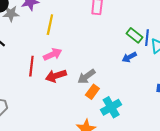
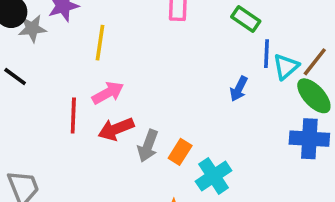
green rectangle: (135, 35) -> (246, 19), moved
blue arrow: (129, 57) -> (239, 89), turned -32
gray arrow: (86, 76) -> (148, 146), moved, turned -30

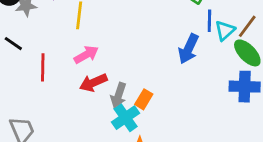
blue arrow: (239, 89) -> (188, 49), size x1.5
red line: (73, 115) -> (43, 67), moved
cyan cross: (214, 176) -> (126, 118), moved

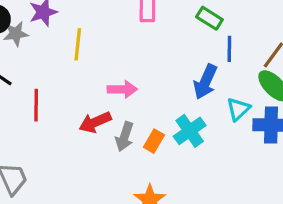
cyan triangle: (225, 31) -> (238, 109), moved
pink arrow: (86, 55) -> (122, 89), moved, turned 30
cyan cross: (126, 118) -> (190, 131), moved

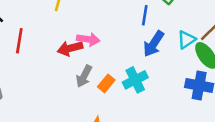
blue line: (229, 49) -> (145, 15), moved
cyan triangle: (238, 109) -> (186, 40), moved
red arrow: (95, 122) -> (70, 48), moved

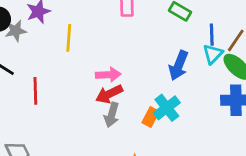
blue line: (145, 15) -> (212, 35), moved
red arrow: (70, 48) -> (109, 94), moved
orange rectangle: (106, 83) -> (151, 117), moved

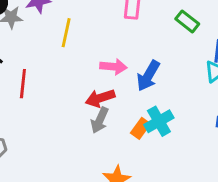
blue arrow: (179, 66) -> (148, 76), moved
pink arrow: (108, 75) -> (113, 67), moved

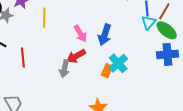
pink arrow: (113, 67) -> (80, 34), turned 66
gray arrow: (100, 120) -> (64, 69), moved

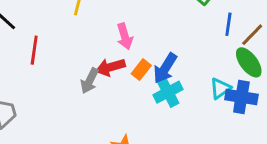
cyan triangle: (149, 22) -> (220, 88), moved
blue arrow: (105, 35) -> (165, 68), moved
orange rectangle: (107, 71) -> (141, 70), moved

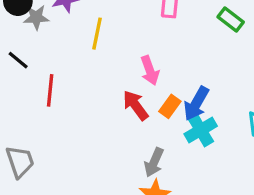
red arrow: (110, 67) -> (136, 105), turned 72
gray arrow: (90, 81) -> (154, 162), moved

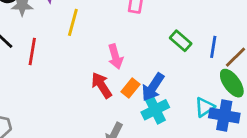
green rectangle: (231, 20) -> (181, 41), moved
red line: (50, 90) -> (32, 52), moved

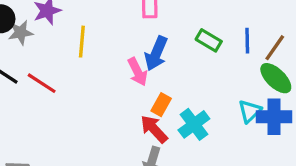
red line: (32, 52) -> (42, 83), turned -56
red arrow: (102, 85) -> (154, 129), moved
blue arrow: (153, 87) -> (156, 53), moved

